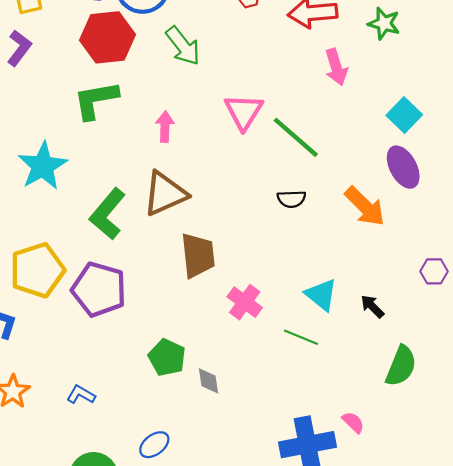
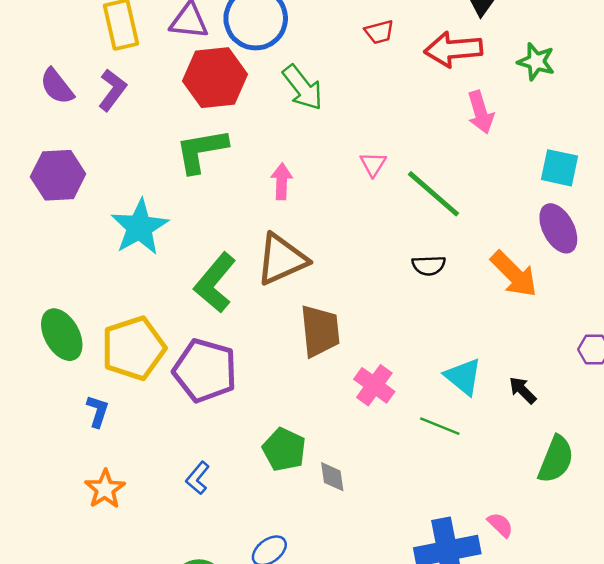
pink triangle: (244, 112) -> (373, 164), size x0.6
cyan square: (404, 115) -> (560, 168), turned -32
blue L-shape: (81, 395) -> (198, 478), moved, turned -80

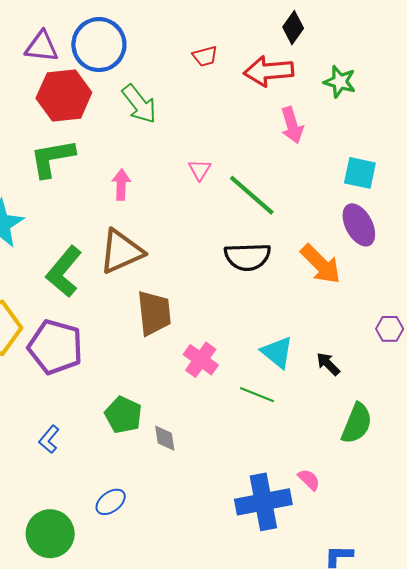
black semicircle: (429, 265) -> (247, 257), size x1.6

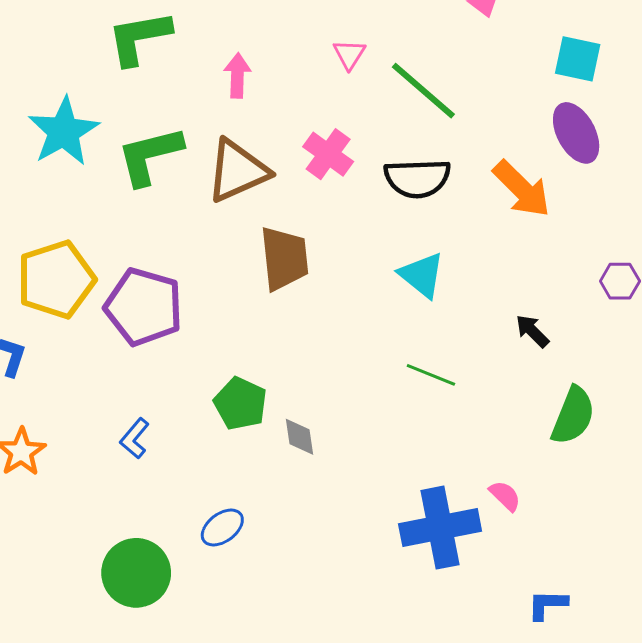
green L-shape: (64, 272) -> (150, 156), moved, turned 36
cyan triangle: (277, 352) -> (422, 275), moved
pink cross: (201, 360) -> (328, 154), moved

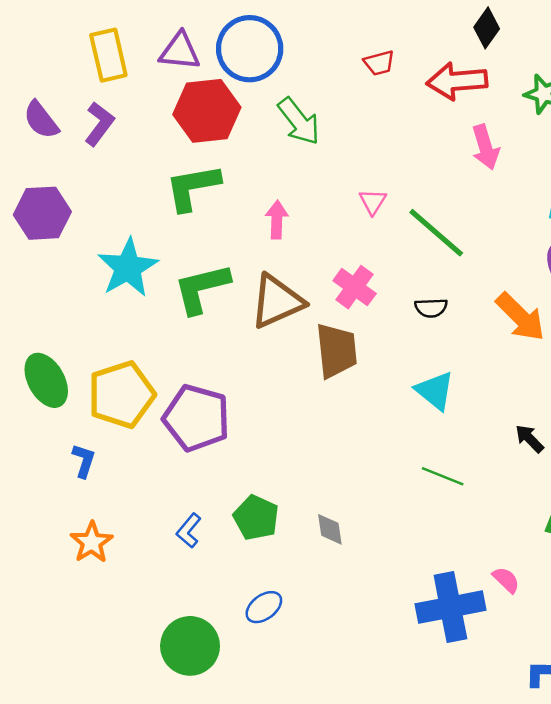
black semicircle: (417, 178) -> (431, 308), size x0.6
brown trapezoid: (284, 258) -> (336, 351), moved
green pentagon: (240, 404) -> (256, 518), moved

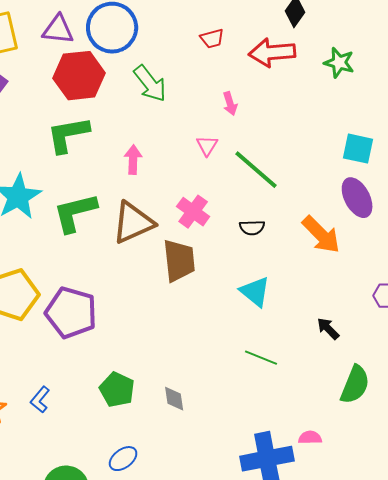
pink arrow: (485, 147) -> (230, 104), moved, size x0.7
blue L-shape: (189, 531) -> (40, 400), moved
pink semicircle: (506, 580) -> (310, 438), turned -45

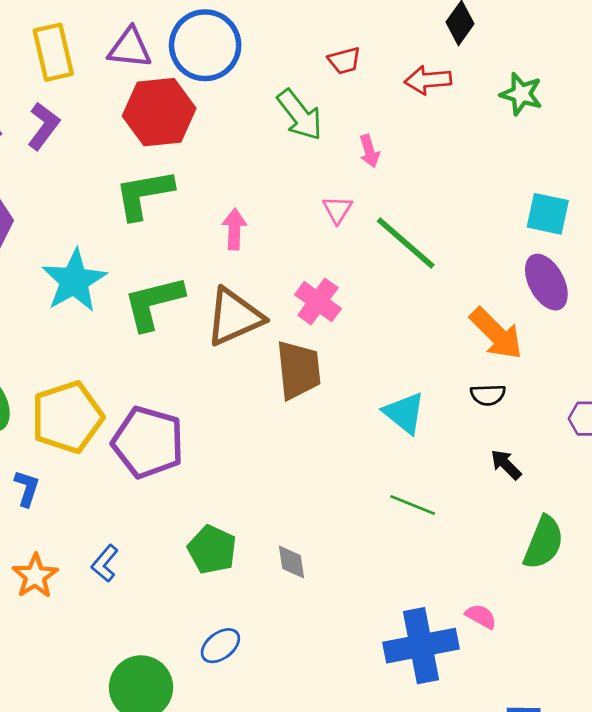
red arrow: (272, 53) -> (428, 80), size x0.7
green arrow: (150, 84) -> (300, 115), moved
black semicircle: (252, 228) -> (488, 395), moved
pink semicircle: (310, 438) -> (481, 616), turned 30

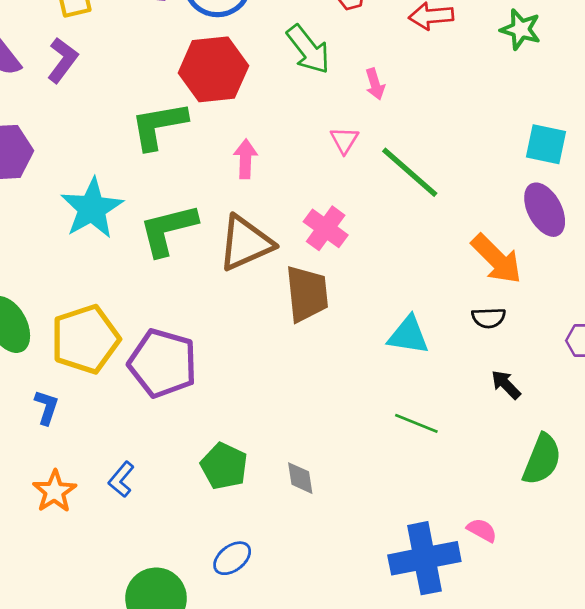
red hexagon: (159, 112) -> (213, 69), moved
cyan triangle: (404, 413) -> (408, 335), turned -30

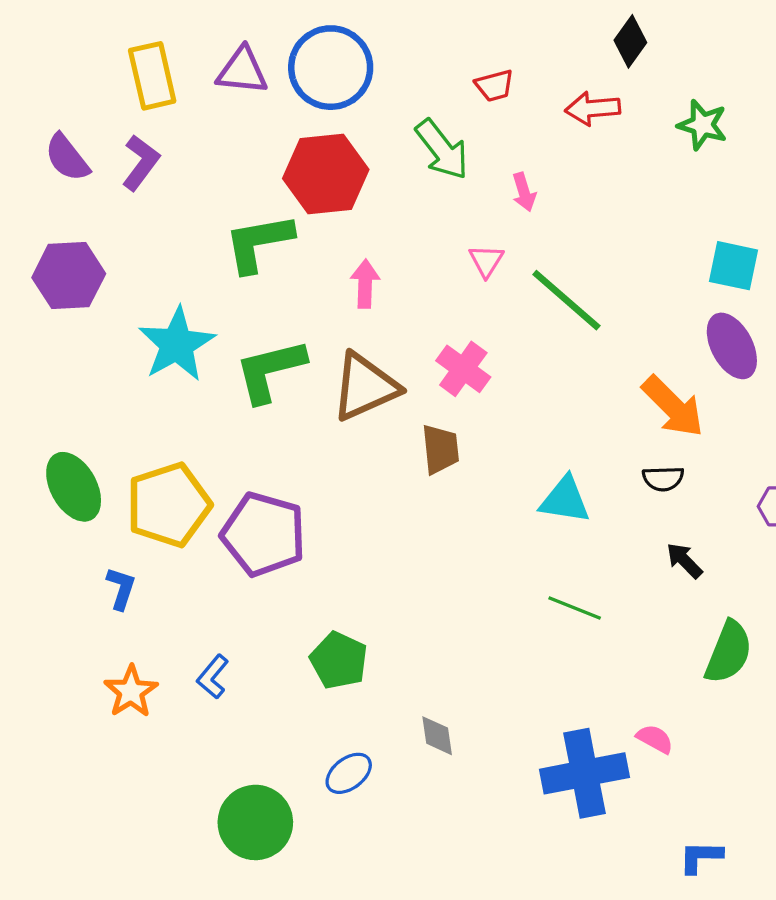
brown trapezoid: (307, 294) -> (440, 449), size x0.7
gray diamond: (300, 478) -> (437, 736), moved

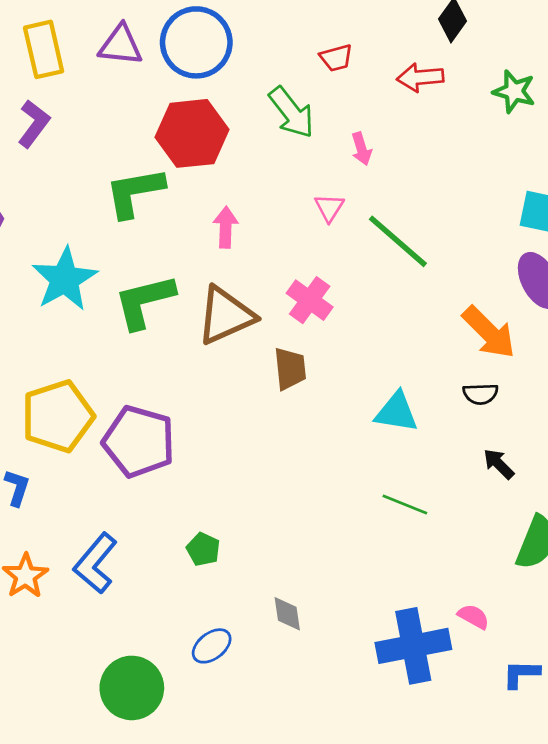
green pentagon: (339, 660) -> (203, 549), size x0.7
blue L-shape: (213, 677) -> (95, 563), size x1.6
blue L-shape: (701, 857) -> (521, 674), moved

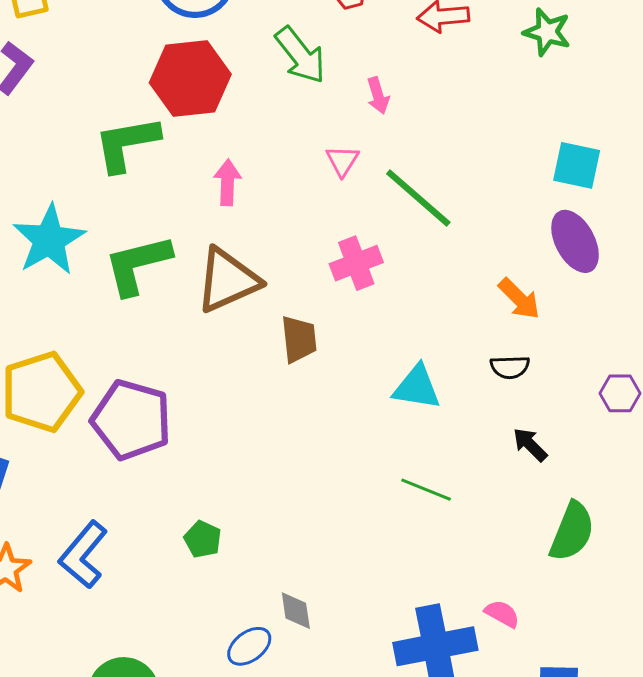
pink cross: (310, 300) -> (356, 263), moved, turned 33
orange arrow: (489, 332) -> (519, 299), size x0.7
blue ellipse: (212, 646) -> (249, 646), moved

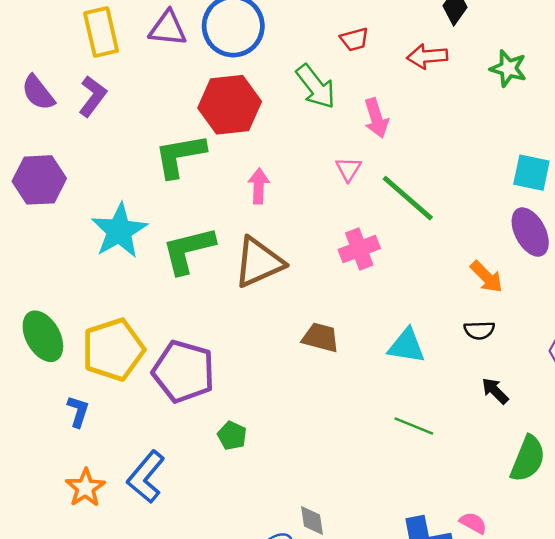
pink arrow: (378, 96) -> (376, 118), size x1.4
brown trapezoid: (299, 339) -> (320, 337), moved, turned -69
green pentagon: (203, 539) -> (232, 436), moved

